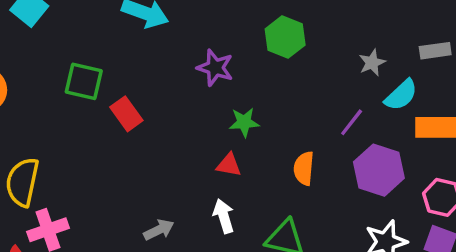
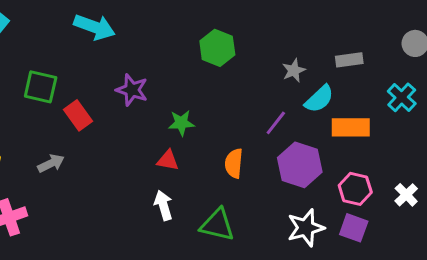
purple star: (215, 68) -> (132, 90), moved
gray arrow: (159, 230) -> (51, 163), moved

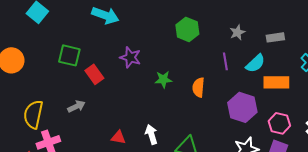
gray star: (294, 70) -> (237, 32), moved
purple line: (276, 123) -> (225, 61), moved, turned -48
red triangle: (168, 160) -> (118, 137), moved
orange semicircle: (234, 163) -> (198, 87), moved

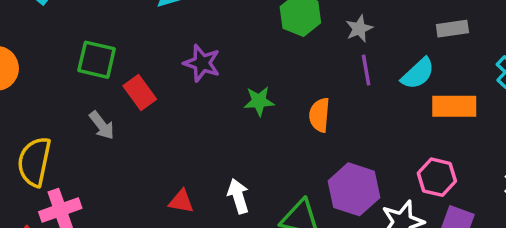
gray star: (237, 32) -> (359, 29), moved
gray arrow: (76, 106) -> (102, 125), moved, turned 78
purple hexagon: (242, 107) -> (354, 189), moved
pink hexagon: (279, 123) -> (437, 177), moved

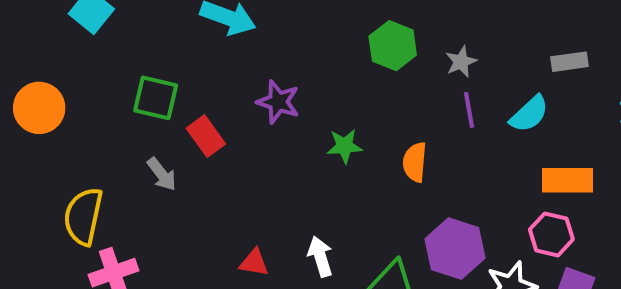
orange rectangle: (454, 106) -> (567, 180), moved

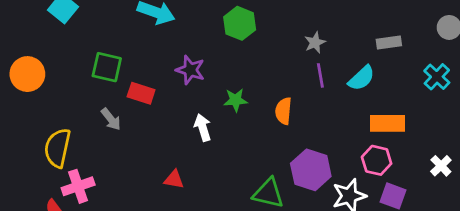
green hexagon: (393, 46) -> (240, 23), moved
red rectangle: (206, 136) -> (141, 93), turned -36
white arrow: (320, 257) -> (203, 127), moved

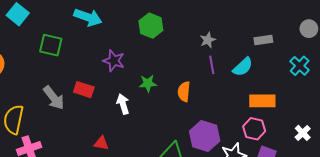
green square: (107, 67) -> (51, 45), moved
red rectangle: (141, 93) -> (84, 90), moved
gray arrow: (111, 119) -> (54, 98), size x1.4

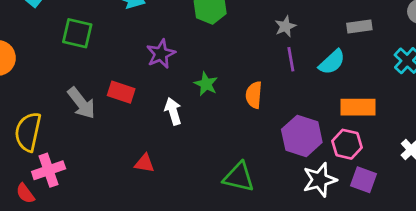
purple star: (114, 61) -> (161, 54), turned 30
green star: (148, 83) -> (206, 84), turned 30
purple hexagon: (205, 136) -> (302, 136), moved

